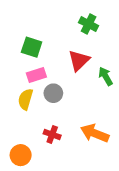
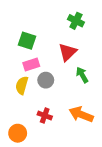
green arrow: (106, 76) -> (82, 75), moved

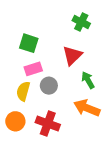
orange arrow: (81, 114) -> (87, 108), moved
red cross: (45, 115) -> (48, 124), size x1.5
orange circle: (18, 133) -> (15, 121), moved

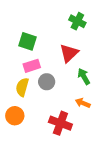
orange arrow: (87, 108) -> (83, 103), size x0.6
red cross: (48, 124) -> (60, 123), moved

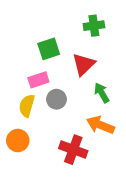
green cross: (77, 21) -> (94, 26), turned -35
green square: (28, 41) -> (49, 49), moved, turned -36
orange arrow: (83, 103) -> (100, 125), size x1.5

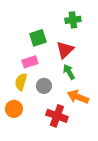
green arrow: (102, 93) -> (69, 72), moved
gray circle: (56, 99) -> (44, 86), moved

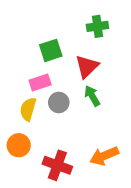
gray circle: (44, 86) -> (59, 102), moved
orange arrow: (78, 97) -> (104, 156), moved, turned -45
red cross: (57, 116) -> (57, 165), moved

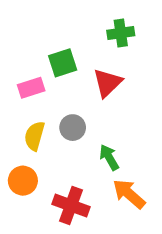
pink rectangle: (40, 82) -> (31, 88), moved
green arrow: (92, 96) -> (109, 157), moved
orange arrow: (104, 156) -> (129, 194), turned 64

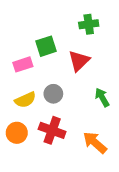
yellow semicircle: (34, 136) -> (25, 100), turned -130
green arrow: (109, 157) -> (102, 97), moved
red cross: (71, 205) -> (52, 130), moved

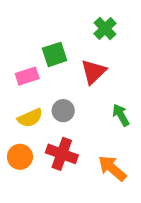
green cross: (89, 24) -> (105, 29), turned -36

